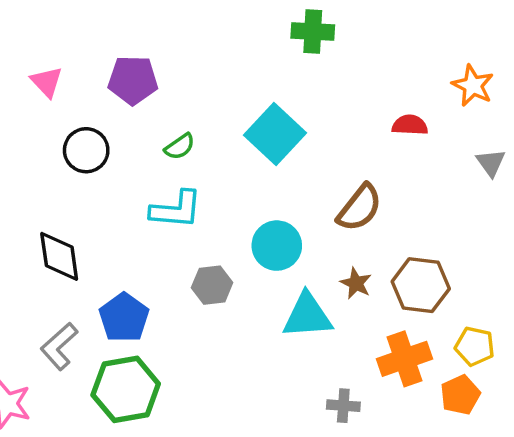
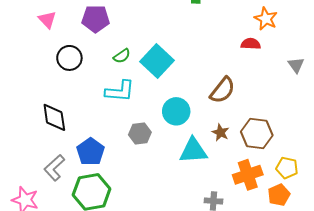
orange star: (473, 85) -> (266, 19), moved
cyan square: (275, 134) -> (157, 61), moved

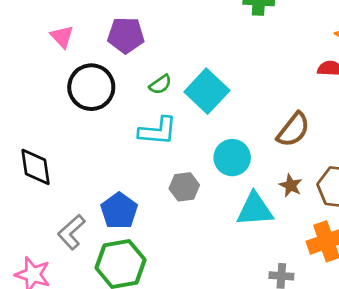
black circle: (69, 58) -> (91, 87), size x1.4
black diamond: (54, 117) -> (35, 167), moved

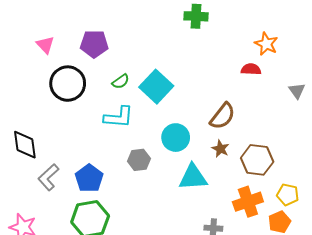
brown star: (291, 186) -> (220, 149), moved
gray L-shape: (71, 232) -> (48, 177), moved

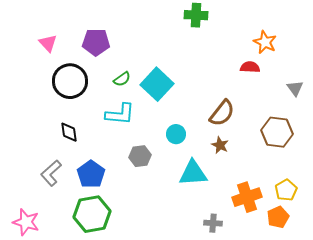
cyan circle: (176, 138) -> (176, 134), size x0.7
black diamond: (25, 145) -> (69, 132), moved, size x0.7
brown hexagon: (257, 160) -> (277, 132), moved
yellow pentagon: (288, 195) -> (286, 190), turned 30

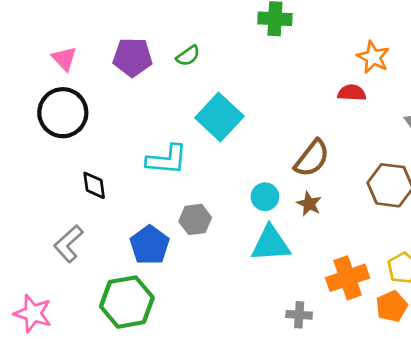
green semicircle: (122, 79) -> (188, 56), moved
black circle: (70, 81) -> (63, 113), moved
cyan circle: (176, 134) -> (265, 197), moved
blue pentagon: (91, 174) -> (150, 245), moved

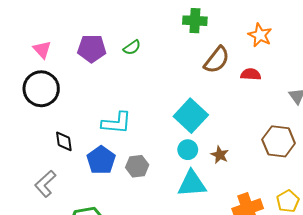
orange star: (373, 57) -> (260, 35), moved
cyan square: (219, 117) -> (191, 116), moved
brown semicircle: (312, 158) -> (217, 60), moved
blue pentagon: (150, 245) -> (101, 160), moved

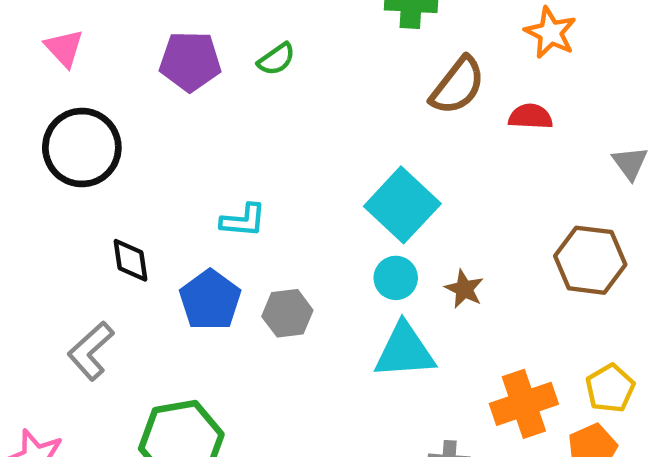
pink triangle: (42, 50) -> (64, 48), moved
cyan L-shape: (117, 123) -> (243, 220), size x0.7

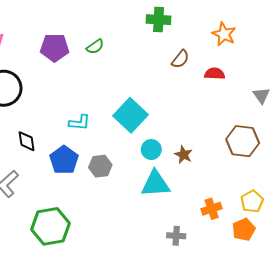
brown semicircle: (458, 86) -> (180, 59), size x0.7
cyan square: (402, 205) -> (130, 115), moved
orange cross: (524, 404) -> (212, 209), size x0.7

